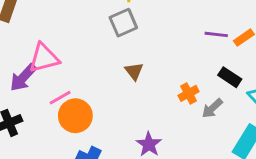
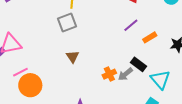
purple line: (216, 34) -> (131, 25), moved, turned -49
gray arrow: (212, 108) -> (125, 74), moved

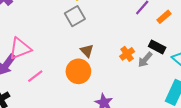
orange cross: (109, 74) -> (127, 54), moved
orange circle: (30, 85) -> (78, 71), moved

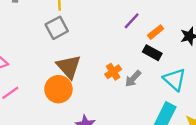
black rectangle: (157, 47) -> (152, 53), moved
brown triangle: (87, 51) -> (69, 67), size x1.6

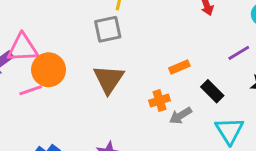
purple line: (132, 21) -> (239, 53), moved
orange rectangle: (156, 32) -> (179, 67), moved
orange circle: (58, 89) -> (49, 70), moved

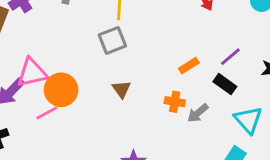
purple line: (239, 53) -> (230, 57), moved
brown triangle: (109, 79) -> (121, 89), size x0.6
orange cross: (159, 100) -> (175, 102), turned 36

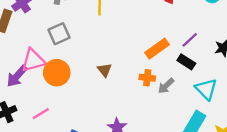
gray square: (112, 40) -> (59, 34), moved
orange rectangle: (189, 66) -> (157, 49), size x1.5
pink line: (47, 113) -> (41, 114), moved

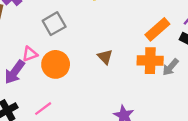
pink triangle: (33, 60) -> (30, 54), size x0.6
orange cross: (147, 78) -> (150, 61), size x1.5

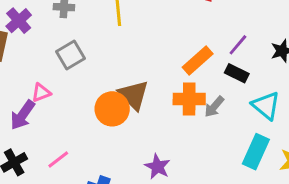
brown triangle: (105, 57) -> (134, 95), size x1.6
orange circle: (56, 64) -> (112, 109), moved

